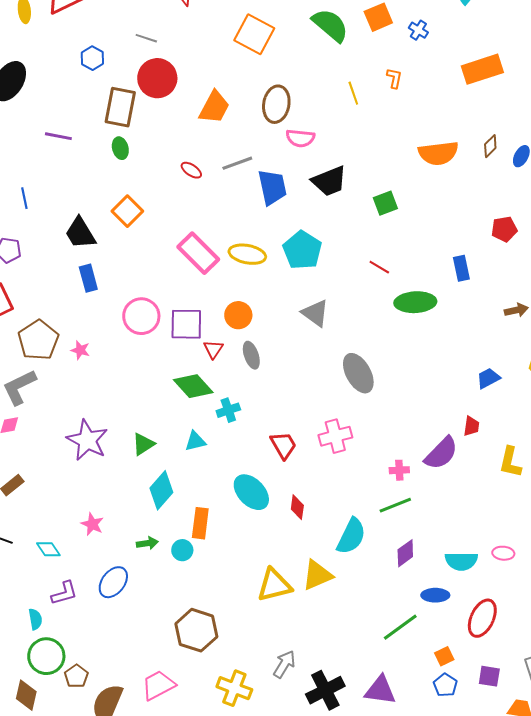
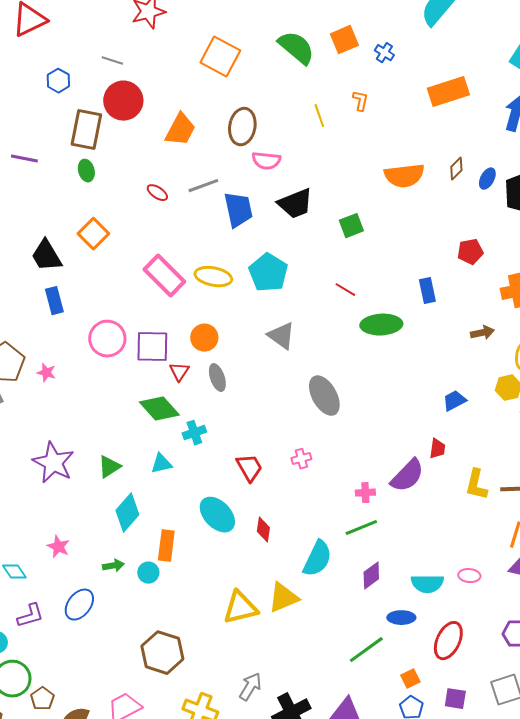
pink cross: (335, 436) -> (301, 459), size x0.6

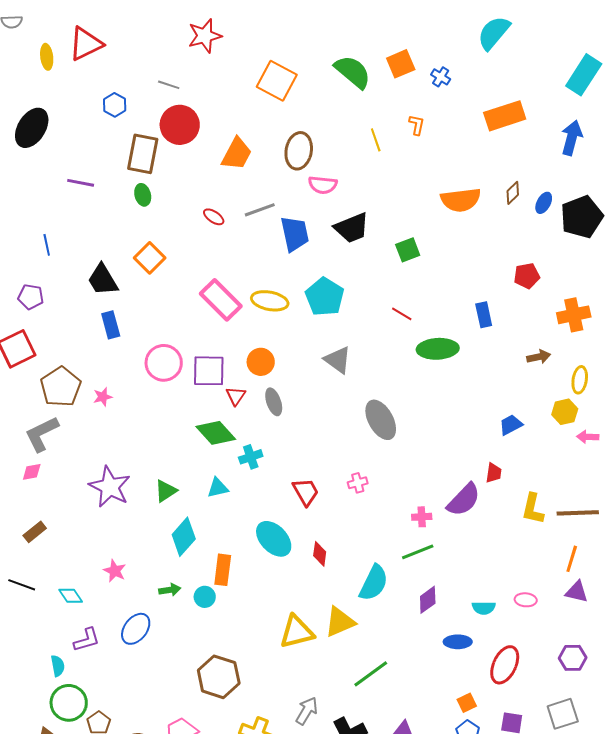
pink star: (46, 373) -> (103, 397), turned -30
cyan semicircle: (427, 584) -> (484, 608), size x0.7
green line: (366, 650) -> (371, 674), moved

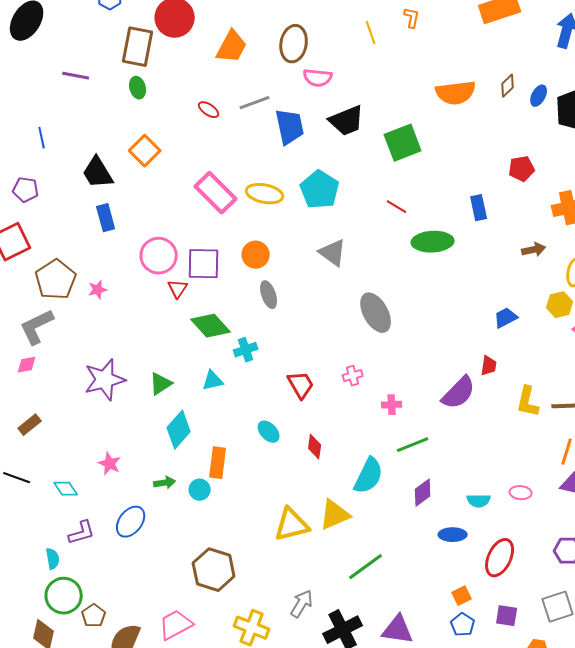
green square: (408, 250) -> (403, 143), size x1.5
red triangle: (236, 396) -> (178, 289), moved
purple star: (110, 487) -> (105, 380), turned 30
pink cross: (422, 517) -> (392, 405), moved
cyan ellipse: (274, 539) -> (269, 432), size x0.6

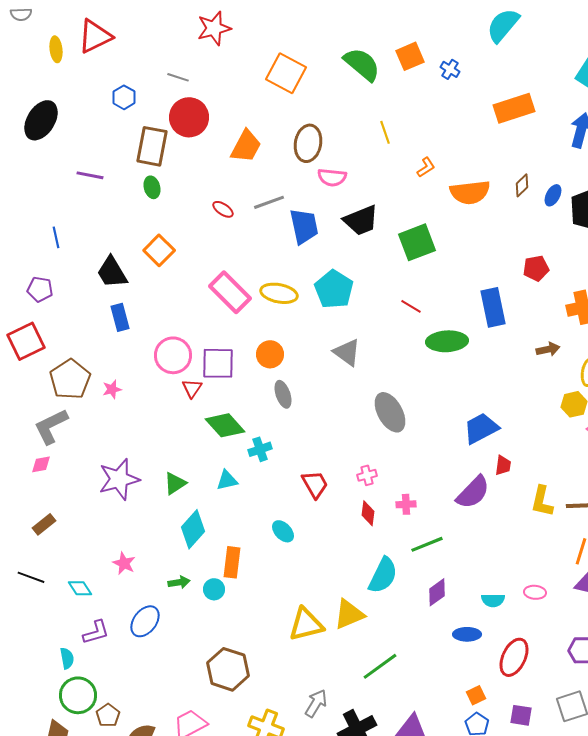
orange L-shape: (412, 18) -> (426, 167), moved, turned 45
blue rectangle: (479, 208) -> (493, 307), size x1.5
blue trapezoid: (506, 318) -> (481, 428), moved, size x1.5
red diamond: (315, 447) -> (368, 513), moved

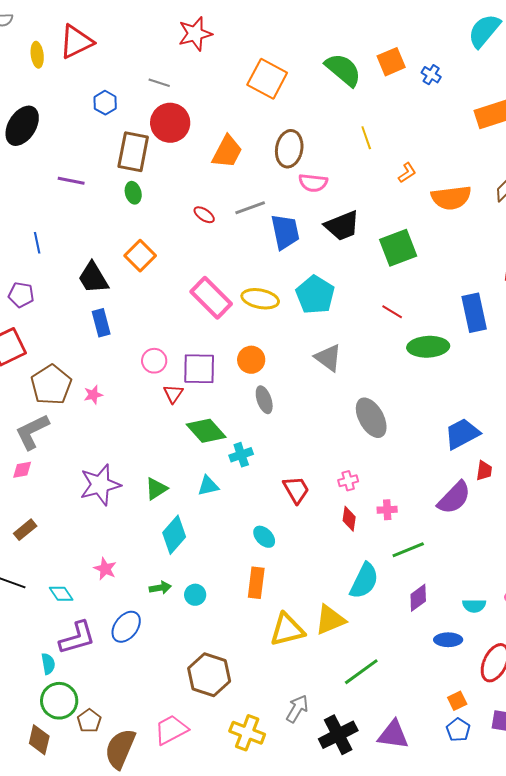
pink circle: (173, 355) -> (154, 361), size x0.7
orange rectangle: (232, 562) -> (256, 583), moved
purple L-shape: (96, 632) -> (77, 638), size x1.4

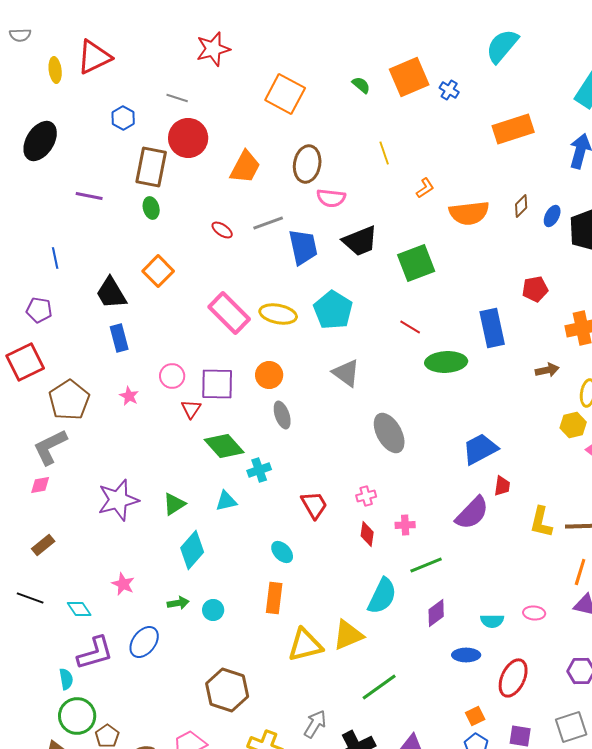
orange square: (391, 62) -> (409, 77), size x1.4
green semicircle: (343, 70) -> (361, 85), size x0.5
pink star: (93, 395) -> (129, 396), moved, turned -30

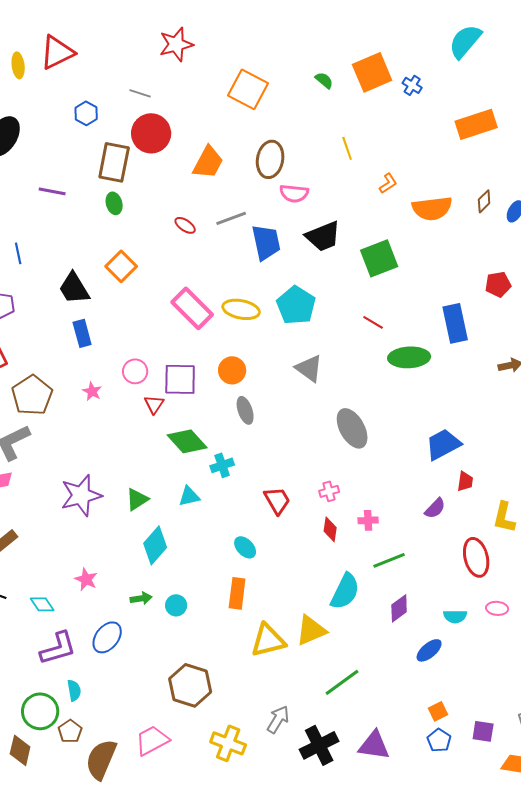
purple semicircle: (472, 513) -> (435, 508), size x0.6
blue ellipse: (466, 655) -> (429, 650), turned -40
red ellipse: (513, 678) -> (476, 557), moved, turned -39
cyan semicircle: (66, 679) -> (74, 690), moved

